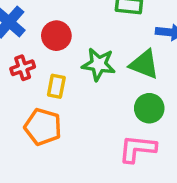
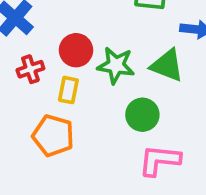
red circle: (56, 36) -> (76, 50), moved
green circle: (149, 108) -> (142, 115), moved

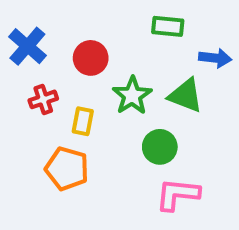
red circle: (76, 50) -> (91, 58), moved
green star: (116, 65) -> (132, 96), turned 30

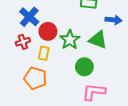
blue cross: (27, 46) -> (29, 17), moved
red circle: (91, 58) -> (48, 31), moved

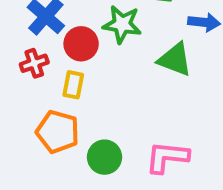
green star: (70, 40) -> (122, 24), moved, turned -30
green circle: (84, 67) -> (105, 157), moved

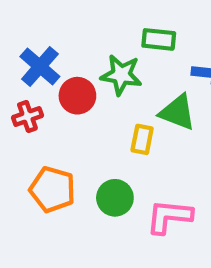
yellow rectangle: (73, 85) -> (142, 139), moved
green circle: (105, 157) -> (115, 198), moved

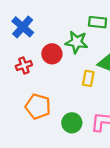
blue cross: (40, 67) -> (23, 27), moved
green circle: (115, 198) -> (72, 123), moved

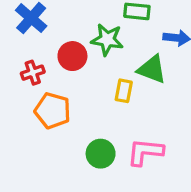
orange pentagon: (38, 106) -> (53, 111), moved

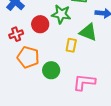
green circle: (101, 154) -> (51, 70), moved

